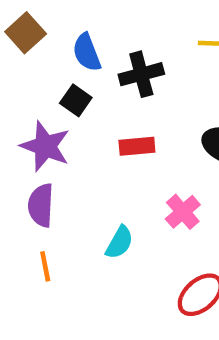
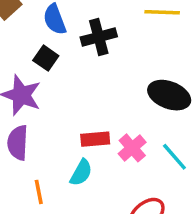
red rectangle: (137, 146) -> (95, 139), moved
orange line: (45, 266) -> (39, 192), moved

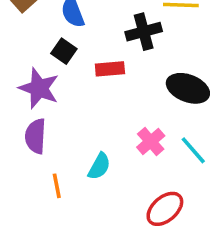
black cross: (99, 37) -> (144, 32), moved
red rectangle: (95, 139) -> (110, 69), moved

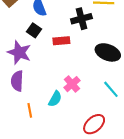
pink cross: (151, 141) -> (72, 84), moved

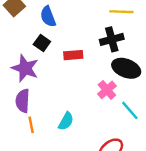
black cross: (81, 19) -> (112, 39), moved
pink cross: (72, 84) -> (107, 90), moved
orange line: (30, 110) -> (31, 125), moved

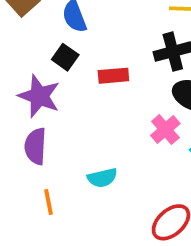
cyan semicircle: (66, 121) -> (102, 178), turned 48
orange line: (31, 125) -> (48, 202), moved

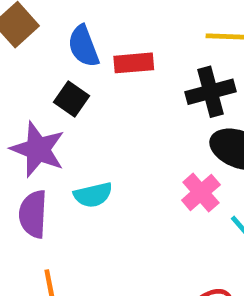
red rectangle: (113, 76) -> (134, 63), moved
cyan semicircle: (102, 178) -> (93, 195), moved

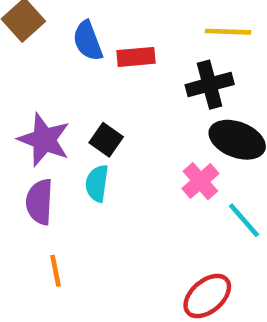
black square: (71, 99) -> (106, 140), moved
cyan semicircle: (93, 195) -> (97, 183), turned 111

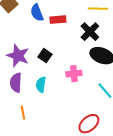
black cross: (210, 85) -> (90, 32), turned -30
pink cross: (200, 181) -> (74, 74), moved, turned 35
cyan semicircle: (97, 183) -> (41, 85), moved

